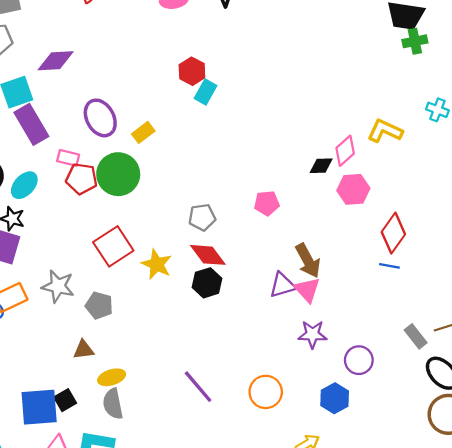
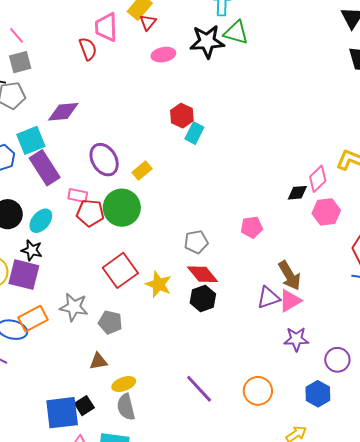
pink triangle: (307, 290) -> (290, 301), turned 45

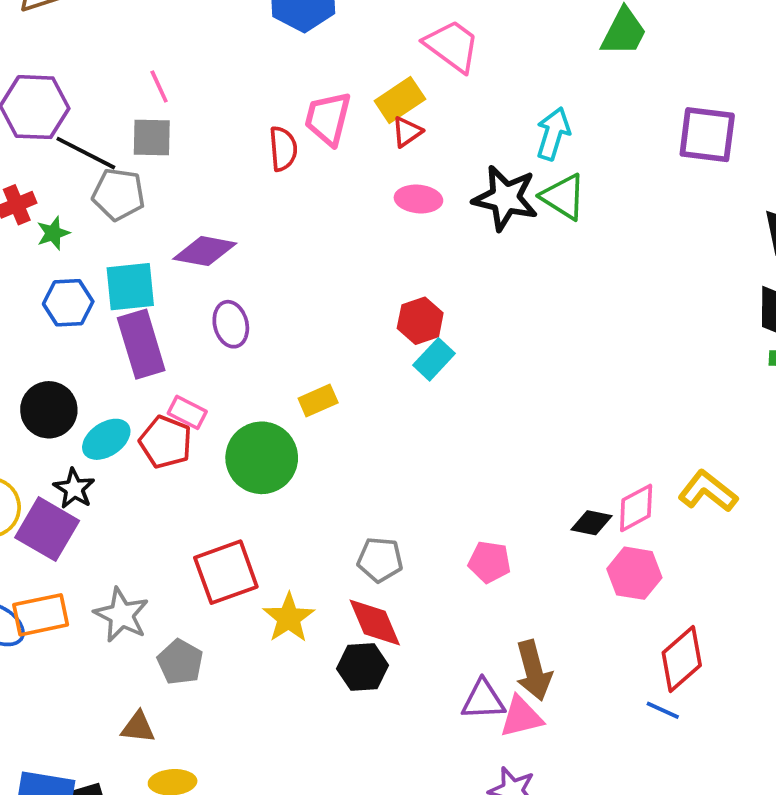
purple ellipse: (104, 160) -> (231, 324), moved, size x0.7
red pentagon: (90, 213) -> (166, 442), moved

